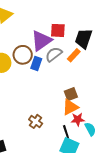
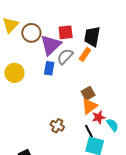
brown circle: (23, 55) -> (31, 33), moved

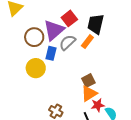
red square: (66, 32) -> (69, 18), turned -35
brown circle: (31, 33) -> (34, 37), moved
yellow circle: (14, 73) -> (36, 68), moved

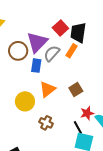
red square: (69, 18) -> (60, 28), moved
yellow circle: (36, 68) -> (25, 101), moved
orange triangle: (89, 94) -> (48, 89), moved

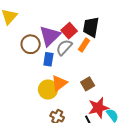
red square: (60, 28) -> (69, 31), moved
yellow circle: (25, 101) -> (48, 90), moved
red star: (87, 113) -> (98, 108), size x1.5

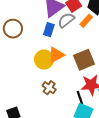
brown circle: (31, 44) -> (13, 29), moved
brown square: (88, 84) -> (84, 60), size x1.5

